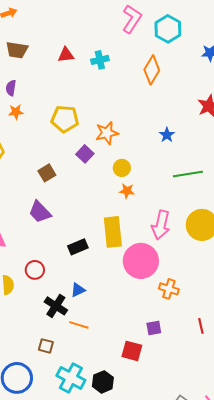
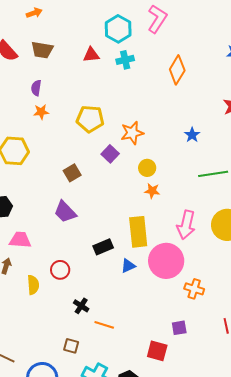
cyan hexagon: (168, 29) -> (118, 29), moved
blue triangle: (78, 290) -> (128, 266), moved
black cross: (56, 306) -> (81, 306), size x0.7

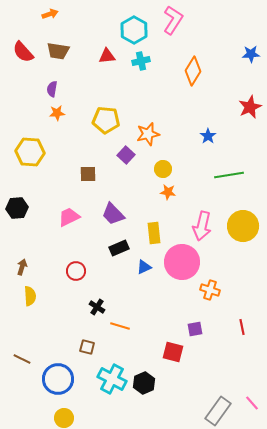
brown square: (72, 173) -> (88, 174), turned 30
purple trapezoid: (65, 212) -> (113, 214), moved
yellow rectangle: (138, 232) -> (154, 233), size x0.7
pink trapezoid: (20, 240) -> (69, 217), moved, turned -30
yellow semicircle: (33, 285) -> (30, 296), moved

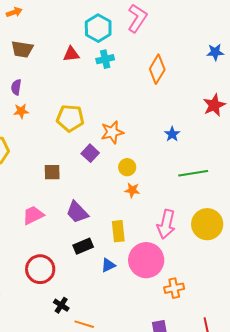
red circle: (76, 271) -> (40, 269), size x1.5
orange cross: (210, 290) -> (174, 288), turned -30

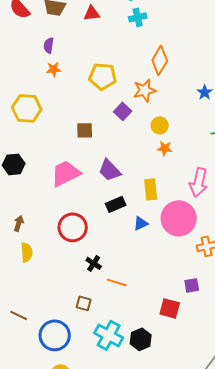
red triangle: (71, 54) -> (92, 13), moved
orange diamond: (157, 69) -> (160, 60), moved
pink trapezoid: (33, 215) -> (66, 173), size x1.4

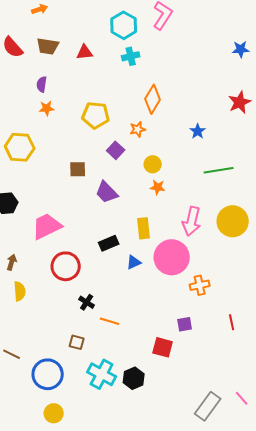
orange star: (145, 90) -> (138, 129), size x0.7
purple trapezoid: (110, 170) -> (107, 192), moved
pink trapezoid: (66, 173) -> (47, 226), moved

